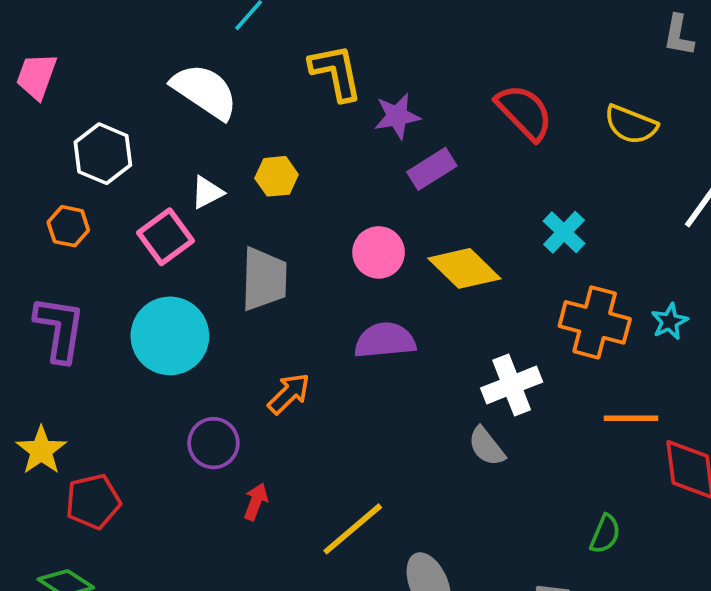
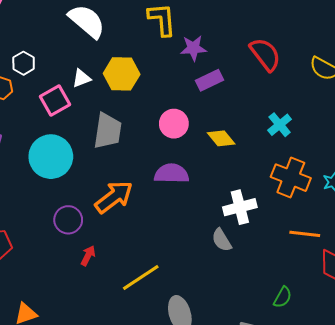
white hexagon: (103, 154) -> (24, 63), moved, size x0.7
yellow hexagon: (277, 176) -> (122, 74), size x1.5
yellow diamond: (464, 268) -> (221, 138), size x0.7
orange arrow: (289, 393) -> (114, 197), size x1.5

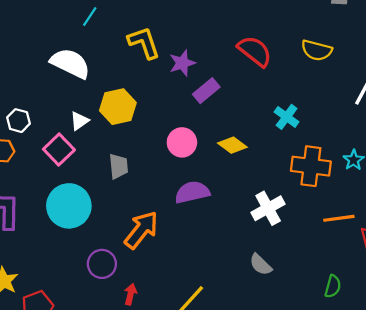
gray trapezoid: (108, 131) -> (119, 166), size x0.7
gray semicircle: (222, 240) -> (261, 265), moved

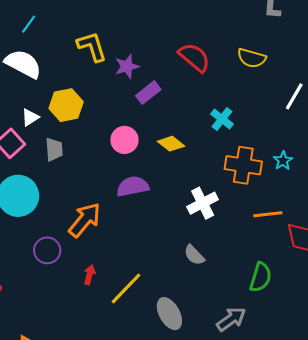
cyan line: (90, 16) -> (29, 24), moved
gray trapezoid: (119, 166) -> (54, 149), moved
green semicircle: (333, 286) -> (260, 277), size x1.4
red arrow: (130, 294) -> (90, 275), moved

